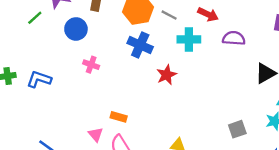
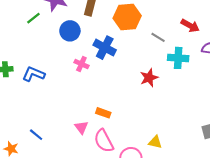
gray line: (169, 15) -> (158, 37), moved
cyan cross: (189, 39) -> (178, 58), moved
blue cross: (140, 45) -> (105, 48), moved

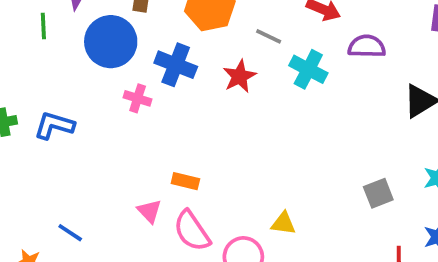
green line: (33, 18) -> (43, 26), turned -48
blue circle: (70, 31) -> (111, 42), size x1.4
cyan cross: (178, 58) -> (308, 69), turned 30
red star: (149, 78) -> (240, 76), moved

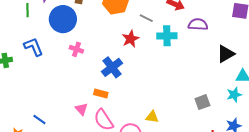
blue cross: (176, 65) -> (112, 67), moved, turned 30
cyan cross: (308, 69) -> (167, 36), turned -30
blue L-shape: (54, 125) -> (33, 47), moved, turned 50

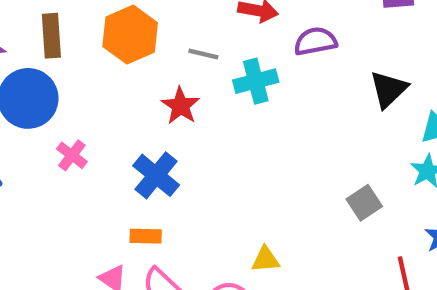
pink cross: (76, 49) -> (72, 155), turned 32

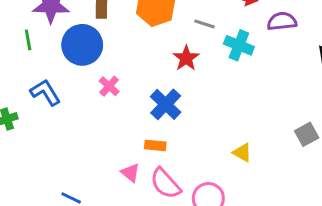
cyan cross: (256, 81) -> (239, 45), turned 32
yellow triangle: (265, 259) -> (242, 153), moved, turned 30

